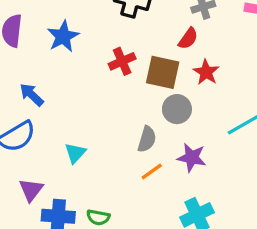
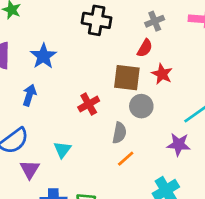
red cross: (122, 61) -> (89, 104), moved
blue arrow: (32, 95) -> (29, 95), moved, turned 70
purple star: (192, 157) -> (179, 144), moved
purple triangle: (31, 190) -> (30, 169), moved

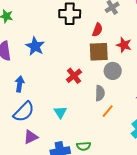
red semicircle: (145, 48) -> (97, 30), moved
blue arrow: (29, 95) -> (20, 84), moved
purple triangle: (30, 169) -> (31, 137), moved, turned 42

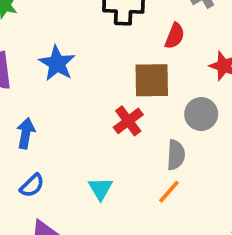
brown square: (99, 52) -> (152, 80), moved
orange line: (108, 111) -> (169, 192), moved
blue semicircle: (24, 112) -> (32, 186), size x0.6

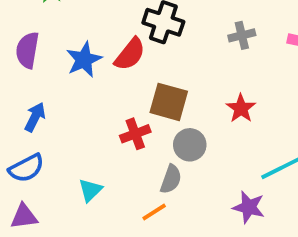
red semicircle: (175, 36) -> (130, 54), moved, size x1.4
gray circle: (201, 114) -> (190, 145), moved
blue semicircle: (32, 186) -> (26, 168), size x1.4

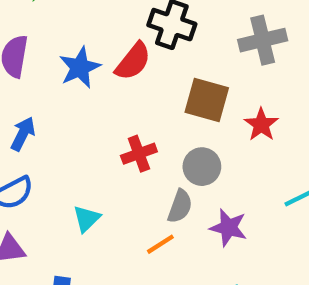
gray cross: (242, 35) -> (263, 40), size x1.5
brown square: (169, 102) -> (207, 100), moved
purple star: (249, 207) -> (228, 228), moved

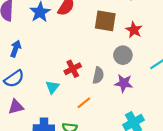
red cross: (139, 154) -> (73, 69), moved
gray circle: (202, 167) -> (123, 55), moved
orange line: (160, 244) -> (84, 103), moved

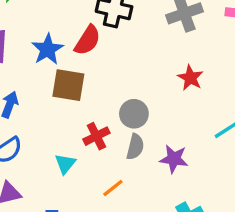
brown square: (105, 21) -> (68, 85), moved
gray circle: (123, 55) -> (134, 114), moved

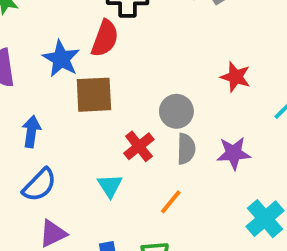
red star: (190, 78) -> (236, 77), moved

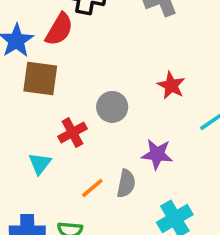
gray semicircle: (186, 149) -> (126, 184), moved

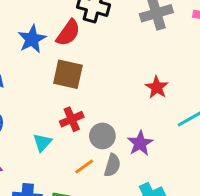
brown square: (40, 78) -> (68, 74), moved
gray circle: (112, 107) -> (102, 136), moved
purple star: (157, 154) -> (140, 143), turned 30

